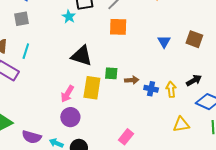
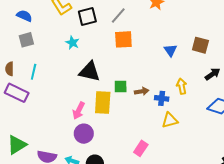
cyan star: (69, 17) -> (72, 43), moved
black arrow: (194, 80) -> (213, 74), moved
yellow arrow: (171, 89) -> (182, 86), moved
yellow triangle: (181, 124) -> (170, 120), moved

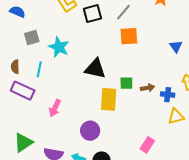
blue semicircle: (24, 16) -> (17, 12), moved
cyan star: (72, 43) -> (59, 47), moved, size x1.5
pink arrow: (79, 111) -> (55, 108), moved

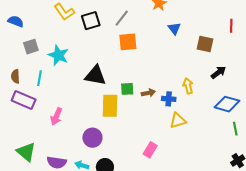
blue triangle: (176, 46) -> (174, 29), moved
green triangle: (23, 143) -> (26, 152), turned -45

